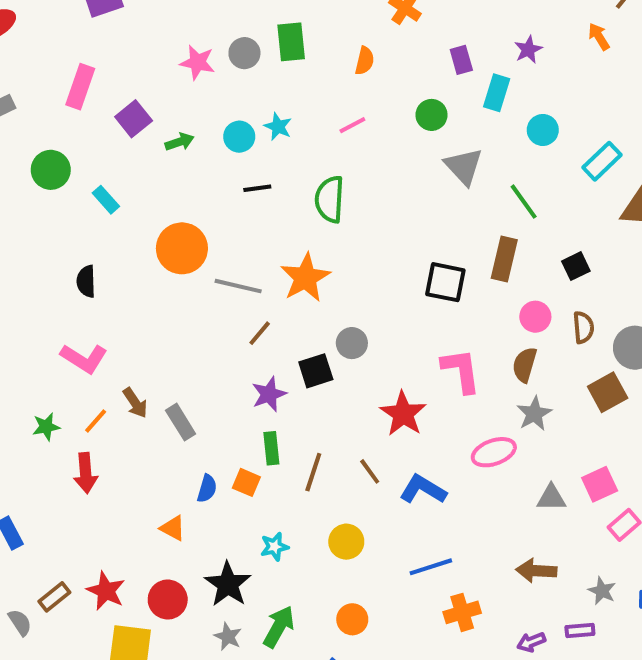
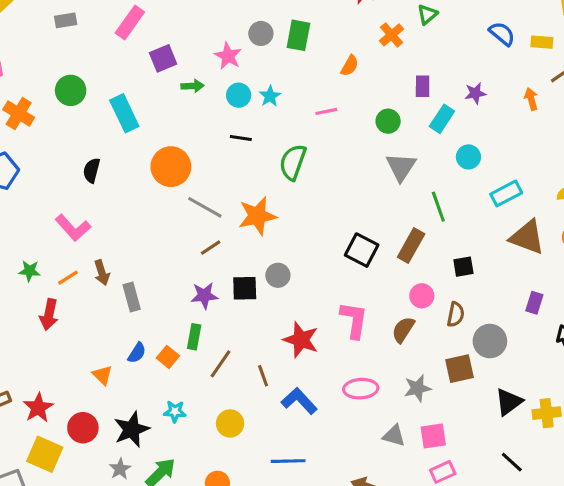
pink star: (197, 62) -> (228, 56), moved
green circle: (51, 170) -> (71, 90), moved
cyan rectangle: (106, 200) -> (124, 113), size x1.6
red star: (403, 414) -> (301, 340), turned -30
gray star: (534, 414) -> (418, 388), moved

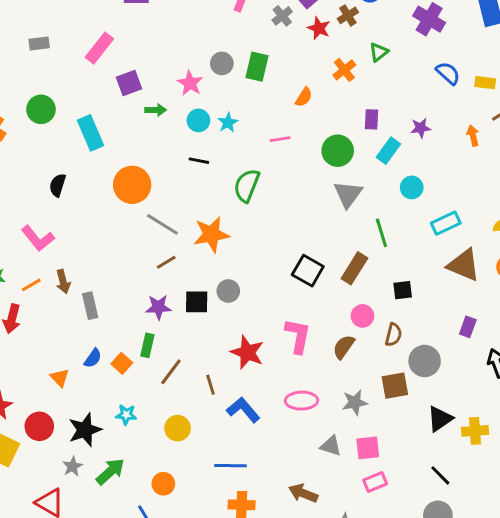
green circle: (388, 121) -> (338, 151), size x1.4

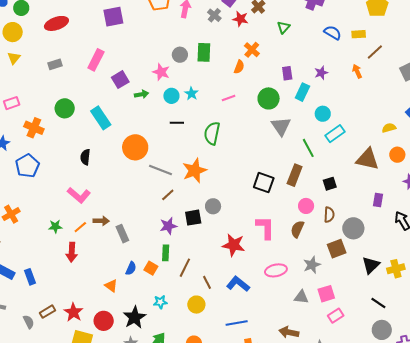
orange cross: (344, 70) -> (252, 50), moved
cyan rectangle: (446, 223) -> (335, 134), moved
brown arrow: (63, 282) -> (101, 221), turned -63
brown line: (210, 385) -> (207, 282), moved

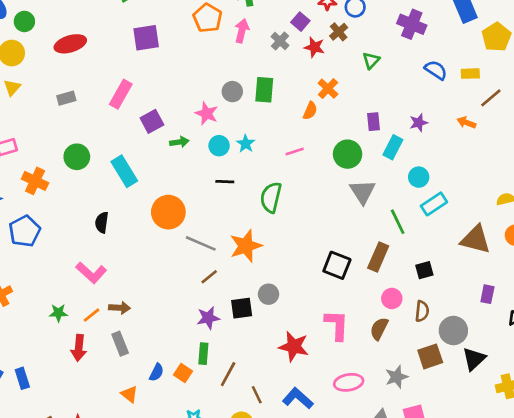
orange arrow: (357, 71) -> (466, 123), turned -48
gray rectangle: (122, 234) -> (120, 344), moved
black triangle: (371, 265) -> (474, 359), moved

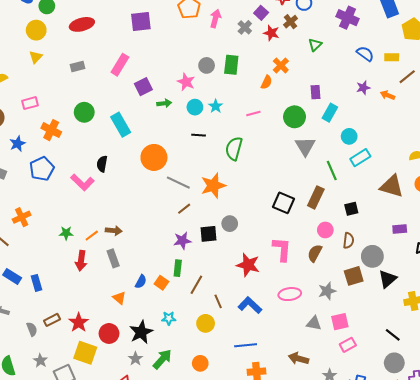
purple star: (419, 123) -> (363, 88), moved
pink L-shape: (91, 273) -> (82, 182), moved
purple rectangle: (487, 294) -> (400, 229), turned 72

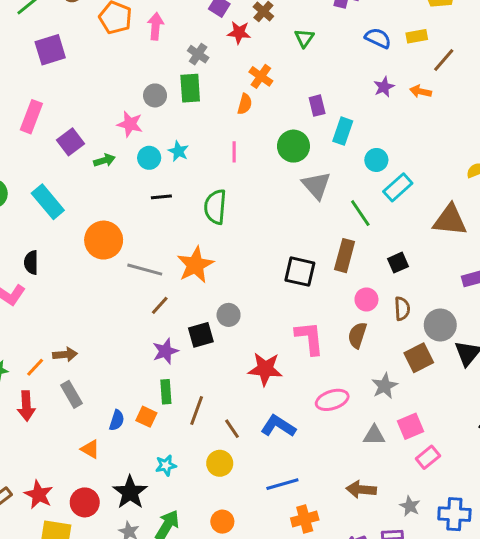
gray cross: (245, 27) -> (198, 54), moved
pink line: (253, 113) -> (234, 152), turned -64

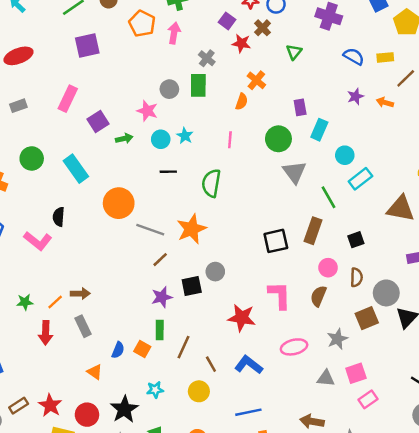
black square: (300, 272) -> (276, 241), turned -30

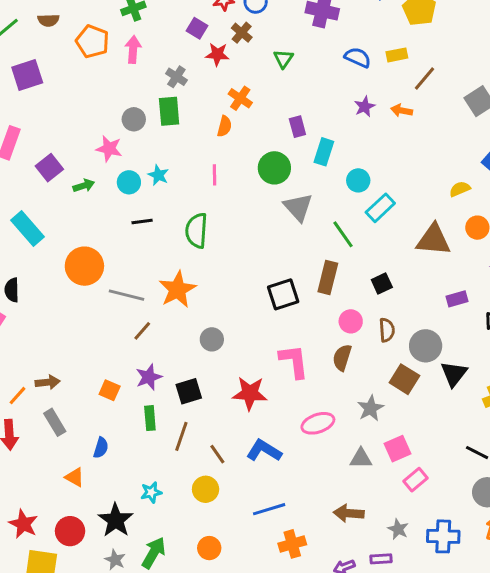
black square: (192, 286) -> (189, 391), moved
brown square: (367, 318) -> (404, 379), turned -30
orange square: (142, 349) -> (110, 390), moved

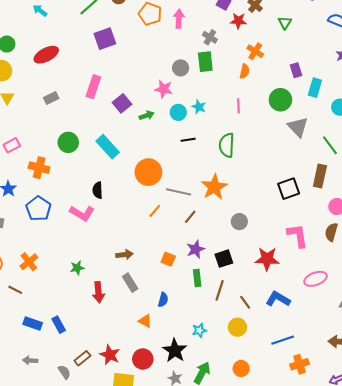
orange line: (18, 396) -> (155, 211), moved

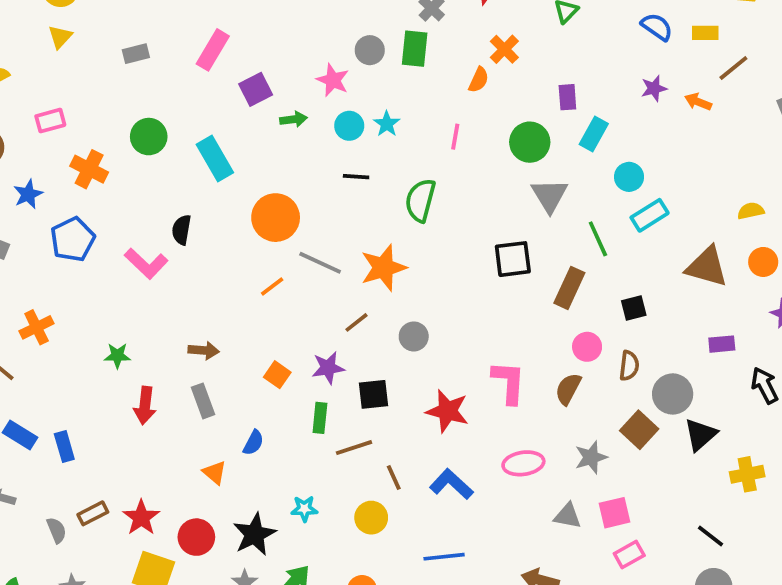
black square: (289, 189) -> (513, 259), moved
brown line: (190, 217) -> (356, 322), moved
brown line: (220, 290) -> (354, 448), turned 42

